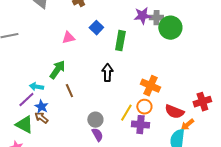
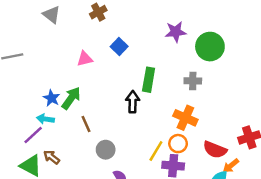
gray cross: (156, 18) -> (193, 81), moved
green rectangle: (120, 41) -> (149, 80), moved
blue star: (41, 107) -> (52, 98), moved
gray circle: (95, 120) -> (106, 150), moved

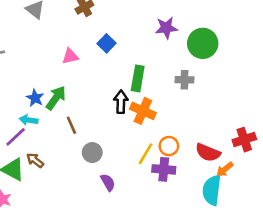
orange cross: (185, 118) -> (143, 111), moved

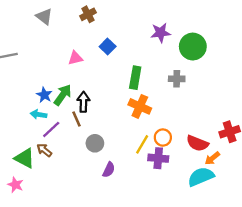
black arrow: (121, 102) -> (83, 102), moved
purple line: (16, 137) -> (51, 129), moved
purple semicircle: (108, 182) -> (109, 170), turned 56
cyan semicircle: (212, 190) -> (201, 177), turned 60

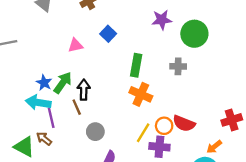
cyan arrow: (38, 114) -> (38, 102), size x1.5
purple line: (51, 129) -> (51, 118), turned -60
red semicircle: (197, 143) -> (184, 123), moved

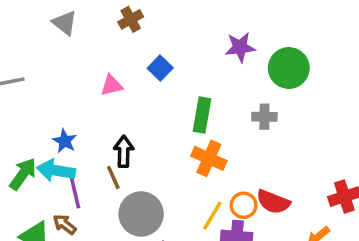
green arrow: (63, 83) -> (23, 174), moved
gray circle: (95, 132) -> (141, 214), size x1.6

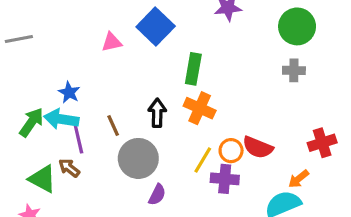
blue square: (160, 68) -> (156, 26), size x1.6
green circle: (289, 68) -> (297, 26), moved
gray cross: (264, 117) -> (294, 70), moved
black arrow: (124, 151) -> (157, 113), moved

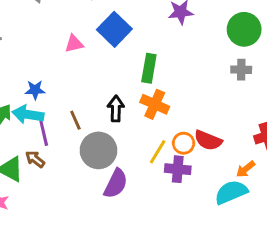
blue star: (69, 92) -> (35, 90), turned -30
purple semicircle: (157, 195) -> (116, 184), size x1.5

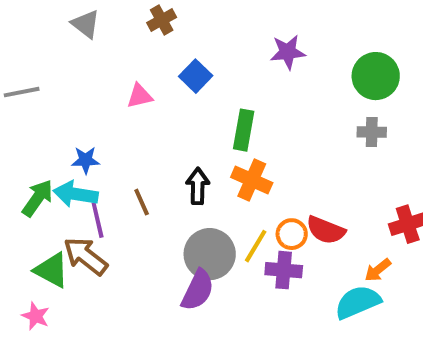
blue square: (114, 29) -> (196, 76), size x0.7
gray circle: (98, 150) -> (210, 254), moved
brown arrow: (35, 159) -> (86, 256), size x1.6

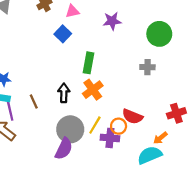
pink triangle: (140, 96) -> (72, 11), moved
gray cross: (372, 132) -> (147, 67), moved
orange cross: (252, 180) -> (93, 90), turned 30
orange circle: (292, 234) -> (119, 126), moved

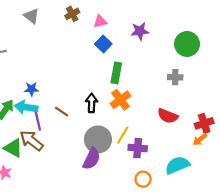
blue square: (63, 34) -> (103, 44), moved
brown line: (34, 101) -> (62, 112), turned -32
red semicircle: (132, 116) -> (168, 116), moved
orange circle: (119, 126) -> (143, 179), moved
orange arrow: (160, 138) -> (200, 139), moved

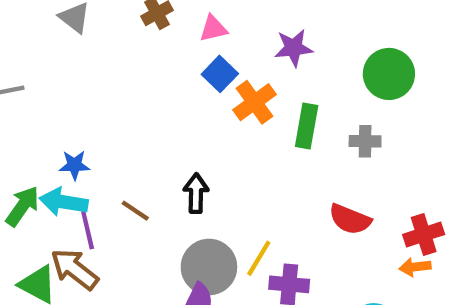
green rectangle: (116, 73) -> (307, 126), moved
orange cross: (121, 100) -> (254, 102), moved
orange arrow: (200, 139) -> (415, 267), turned 32

